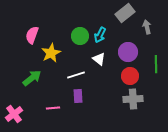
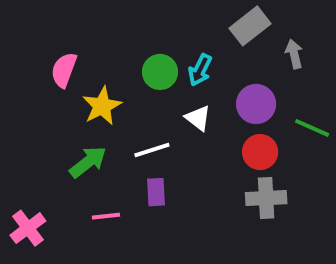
green line: (156, 64) -> (312, 128), turned -66
green arrow: (32, 78) -> (88, 162), moved

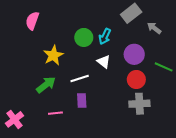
gray arrow: (294, 54) -> (154, 28), turned -40
pink semicircle: (64, 70) -> (32, 21), moved

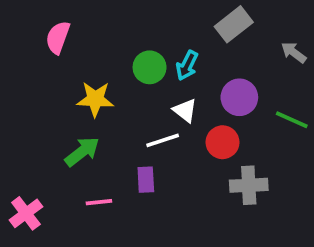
gray arrow: (154, 28) -> (294, 52), moved
yellow star: (53, 55) -> (95, 99), turned 30
white line: (80, 78) -> (163, 140), moved
red circle: (136, 80) -> (223, 142), moved

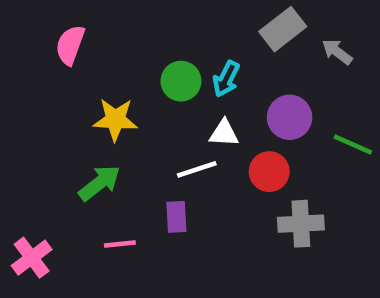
gray arrow: (294, 52) -> (337, 52), moved
white triangle: (185, 110) -> (224, 133), turned -35

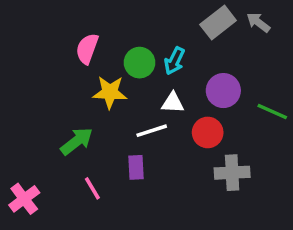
pink semicircle: (70, 45) -> (87, 49), moved
gray arrow: (337, 52) -> (258, 22), moved
yellow star: (115, 120) -> (110, 92), moved
pink line: (120, 244) -> (92, 188), turned 65

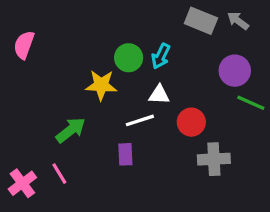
gray rectangle: (218, 22) -> (201, 21), turned 60
pink semicircle: (87, 49) -> (24, 45), moved
purple circle: (223, 91) -> (235, 71), moved
pink line: (92, 188) -> (59, 174), moved

